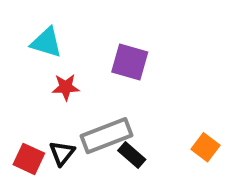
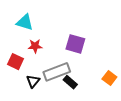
purple square: (130, 62) -> (75, 44), moved
red square: (29, 159) -> (15, 62), moved

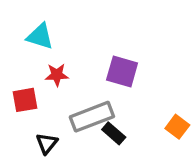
red square: (15, 62) -> (25, 100), turned -35
black triangle: (33, 81) -> (47, 143), moved

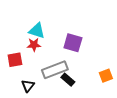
cyan triangle: (40, 36) -> (37, 31), moved
orange square: (177, 127) -> (106, 76), turned 32

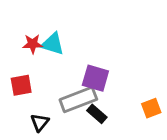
purple square: (73, 43) -> (95, 78), moved
red star: (34, 45) -> (33, 44), moved

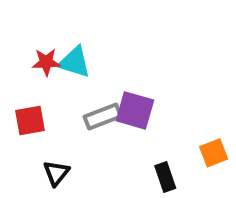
gray rectangle: (78, 100) -> (103, 117), moved, size x0.7
black rectangle: (97, 114) -> (165, 177), moved, turned 30

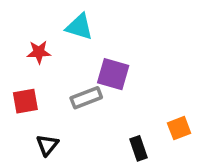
cyan triangle: (74, 62) -> (79, 27), moved
purple square: (135, 110) -> (113, 74), moved

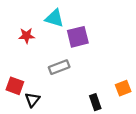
purple square: (113, 74) -> (78, 37), moved, turned -30
red square: (25, 101) -> (15, 86), moved, turned 30

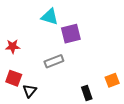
red star: (27, 36) -> (13, 46), moved

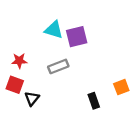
cyan triangle: (50, 17) -> (54, 30), moved
red star: (13, 46) -> (19, 61), moved

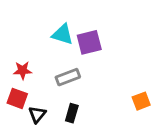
black rectangle: (94, 101) -> (72, 113), moved, turned 35

